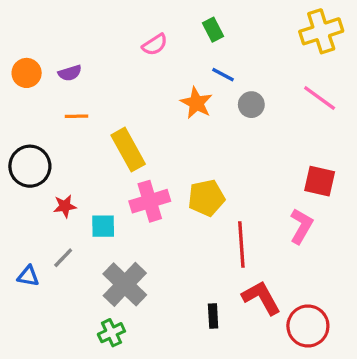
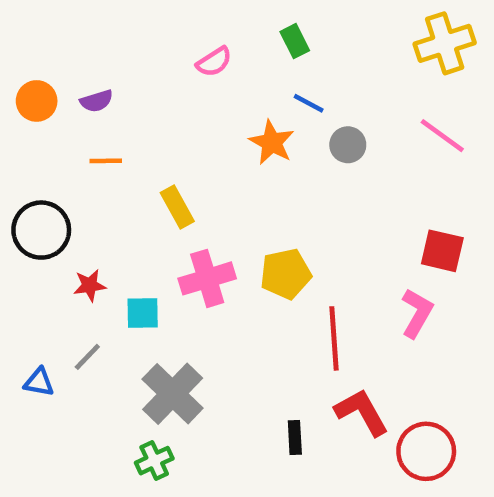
yellow rectangle: (128, 150) -> (177, 207), size x0.7

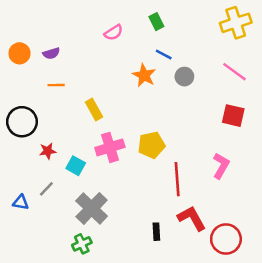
red square: (442, 251) -> (233, 116), moved
cyan square: (143, 313) -> (76, 166), turned 30

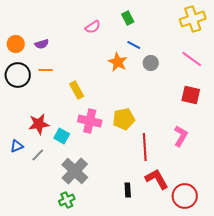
black circle: (22, 122) -> (18, 75), moved
pink cross: (110, 147) -> (90, 121), turned 30
red star: (48, 151) -> (39, 124), size x1.5
blue triangle: (21, 202) -> (17, 146), moved, turned -32

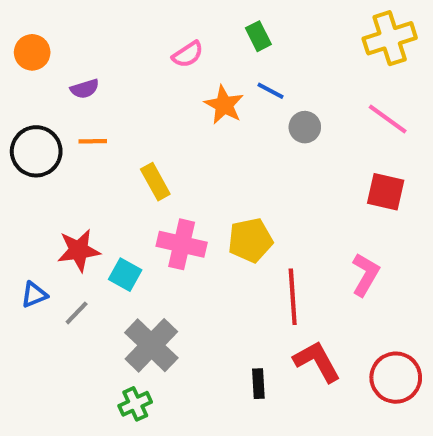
orange circle: (16, 44) -> (32, 52), moved
orange star: (118, 62) -> (224, 105), moved
red circle: (185, 196) -> (396, 378), moved

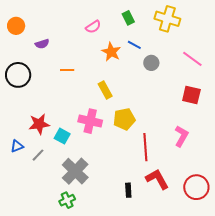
yellow cross: (390, 38) -> (167, 19), moved, turned 35
orange line: (93, 141) -> (67, 70), moved
yellow rectangle: (155, 182) -> (105, 90), moved

